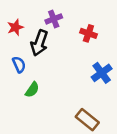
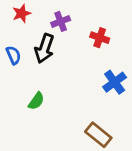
red star: (15, 27) -> (22, 13), moved
blue semicircle: (19, 65) -> (13, 55), moved

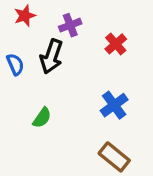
red cross: (100, 38) -> (116, 44), turned 30
blue cross: (115, 82) -> (114, 105), moved

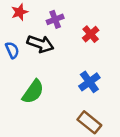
black arrow: (51, 57) -> (40, 44), turned -90
green semicircle: (42, 118) -> (33, 92), size x1.5

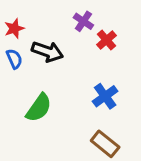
red star: (20, 12) -> (14, 29), moved
purple cross: (55, 19) -> (83, 21), moved, turned -35

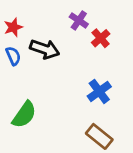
green semicircle: (39, 108) -> (24, 115), moved

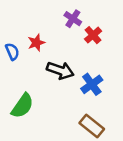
red star: (13, 27) -> (36, 43), moved
black arrow: (45, 49) -> (60, 70), moved

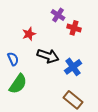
red cross: (93, 35) -> (74, 28), turned -32
blue semicircle: (12, 51) -> (13, 59), moved

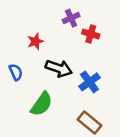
purple cross: (58, 15) -> (71, 18), turned 32
green semicircle: (18, 84) -> (42, 104), moved

